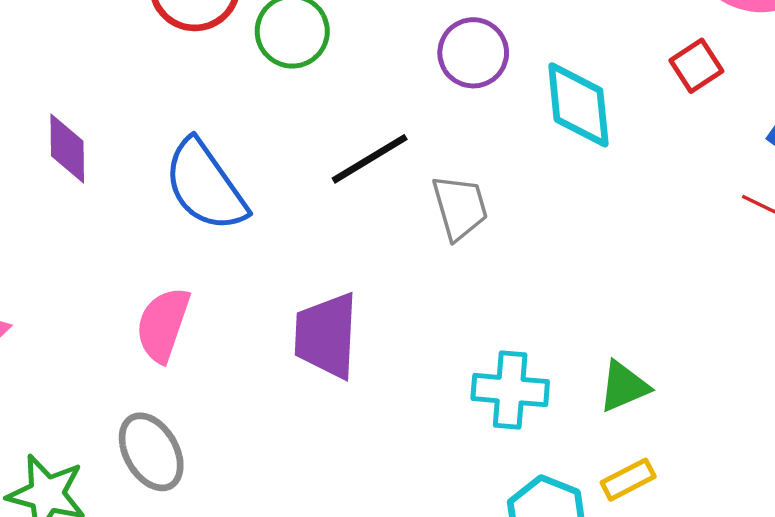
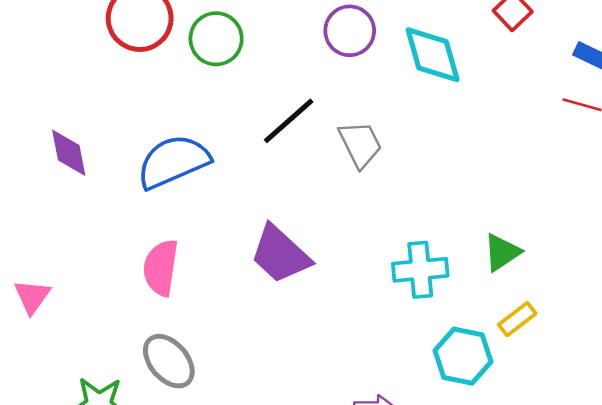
blue semicircle: (205, 186) -> (173, 162), turned 112
purple trapezoid: (326, 336) -> (280, 254), turned -40

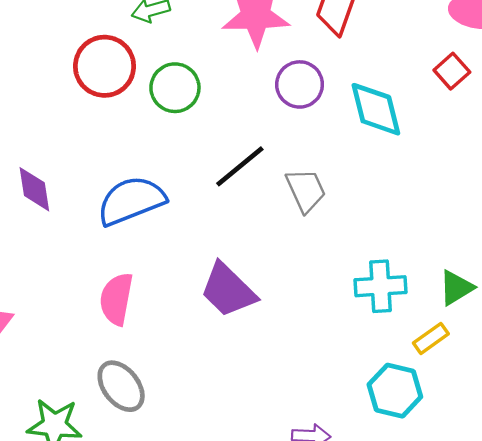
green triangle: (502, 252) -> (456, 288), moved
cyan cross: (420, 270) -> (381, 286), moved
yellow rectangle: (517, 319) -> (431, 338), moved

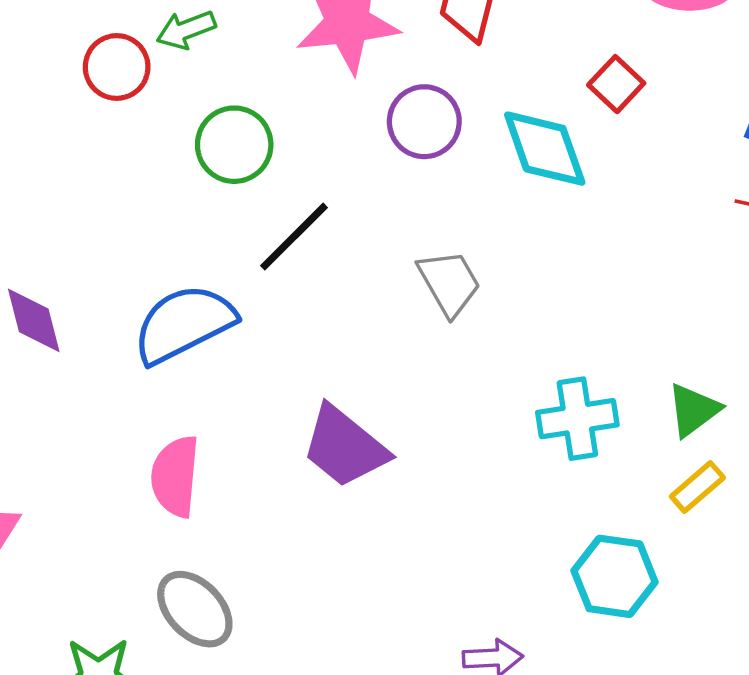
red circle: (105, 66) -> (117, 67), moved, size x0.7
red square: (452, 71) -> (616, 84), moved
black line: (240, 166) -> (294, 237), moved
yellow rectangle: (431, 338) -> (697, 487), moved

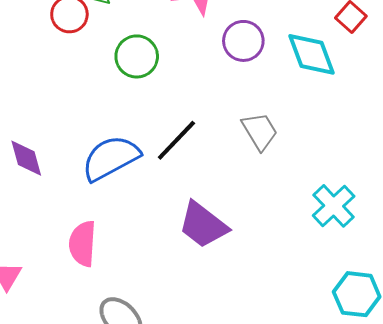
black line: (294, 237) -> (176, 140), moved
cyan cross: (577, 419) -> (334, 206), turned -33
pink semicircle: (175, 476) -> (83, 244), moved

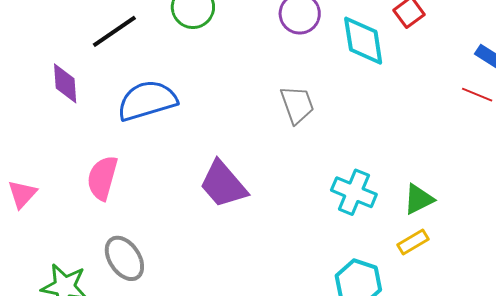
black line: (176, 140) -> (114, 31), moved
cyan cross: (334, 206) -> (354, 192), turned -36

